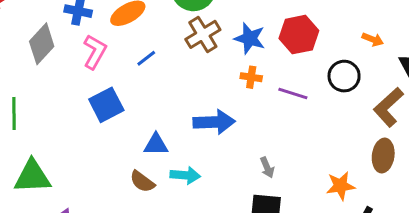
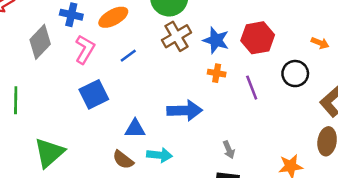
purple line: (293, 93) -> (252, 88), turned 50
green triangle: (32, 177) -> (49, 153), moved, turned -40

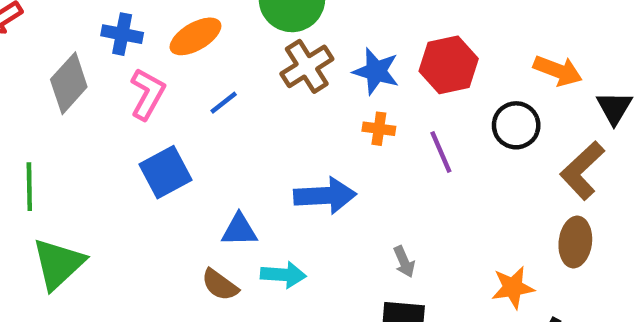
orange arrow: (320, 43) -> (558, 71), size x1.5
green triangle: (49, 153) -> (58, 264), moved

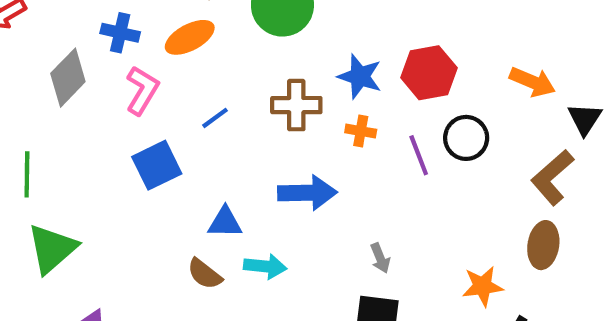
brown cross: (307, 66) -> (296, 105), moved, turned 30
blue line: (224, 103) -> (215, 118), moved
black circle: (516, 125) -> (466, 138), moved

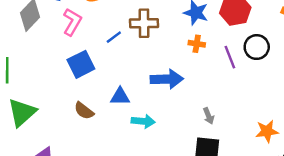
brown cross: (296, 105) -> (144, 23), moved
brown semicircle: (205, 274) -> (84, 111), moved

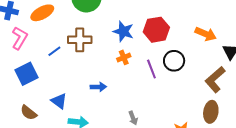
orange cross: (197, 44) -> (124, 57), turned -32
blue arrow: (167, 79) -> (98, 87), size x0.6
blue triangle: (120, 96) -> (59, 101), turned 36

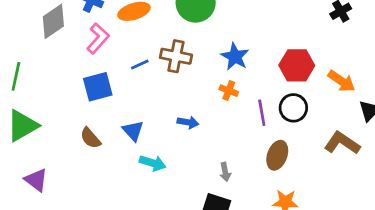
red hexagon: (156, 30) -> (297, 65), moved
orange cross: (124, 57) -> (229, 91), turned 32
brown L-shape: (215, 80) -> (342, 143), turned 64
brown ellipse: (211, 112) -> (277, 155), moved

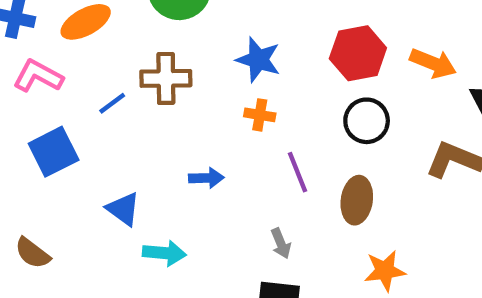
pink L-shape: (98, 38) -> (38, 76), turned -92
purple line: (262, 113) -> (298, 172), moved
brown semicircle: (90, 138) -> (32, 253), moved

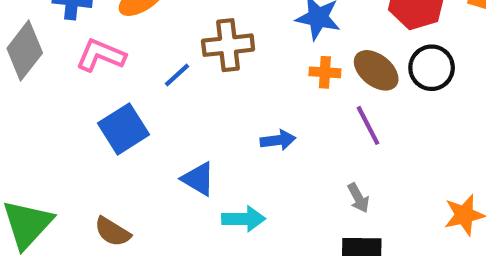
brown ellipse: (357, 200) -> (376, 70), moved, turned -54

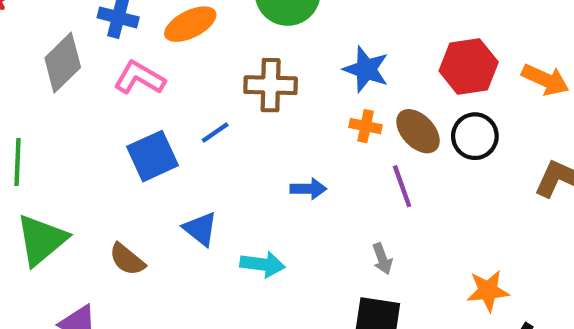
blue line: (177, 75) -> (215, 133), moved
blue triangle: (198, 179) -> (200, 229), moved

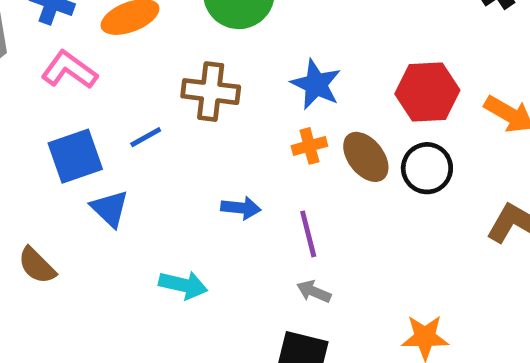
orange cross: (366, 126) -> (309, 146), turned -32
purple line: (402, 186) -> (308, 234), moved
blue triangle: (200, 229) -> (110, 209), moved
gray arrow: (382, 259) -> (314, 292), turned 128

